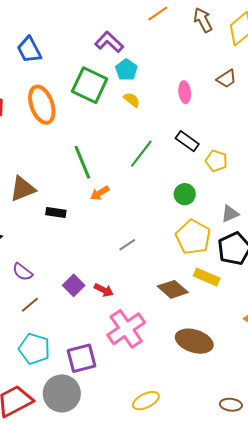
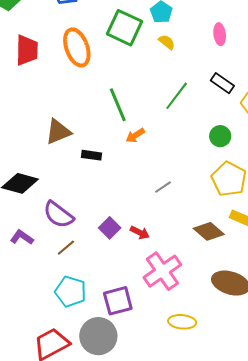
purple semicircle: (23, 272) -> (58, 215), size x1.5
yellow ellipse: (146, 401) -> (182, 322), moved, turned 32

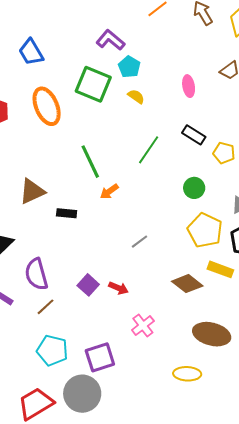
purple semicircle: (58, 215) -> (36, 274), turned 40
pink cross: (162, 271) -> (143, 326), size x0.6
yellow ellipse: (182, 322) -> (187, 374), moved

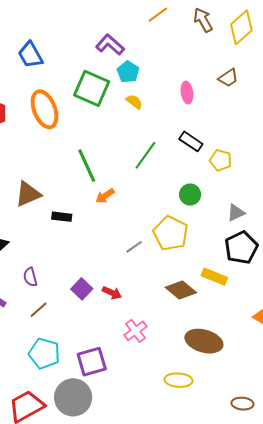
yellow pentagon: (205, 230) -> (171, 233), moved
purple semicircle: (36, 274) -> (30, 277), size x0.6

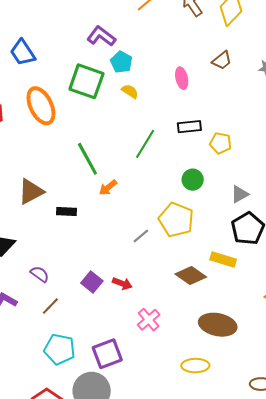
black rectangle: (191, 141) -> (189, 127), turned -35
purple semicircle: (30, 277) -> (40, 274), turned 144

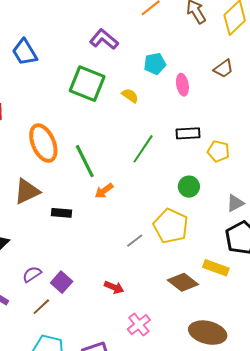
cyan pentagon: (121, 62) -> (155, 64), moved, turned 30
orange ellipse: (41, 106) -> (43, 143), moved
purple semicircle: (40, 274) -> (32, 274), turned -72
purple square: (92, 282) -> (62, 282), moved

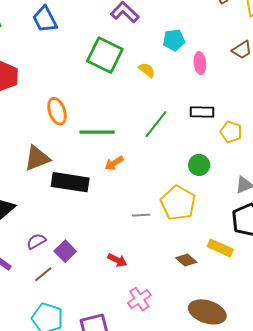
orange ellipse: (43, 143) -> (57, 111), size x0.7
green line: (85, 161) -> (97, 132), turned -68
black rectangle: (62, 213) -> (70, 182), size x1.8
gray line: (135, 241) -> (141, 215), turned 30
brown diamond: (183, 282) -> (186, 260), size x0.7

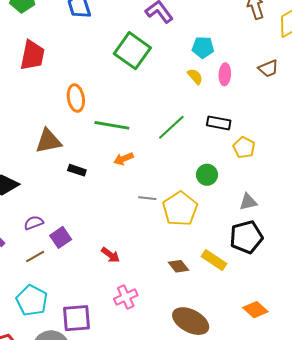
yellow semicircle: (147, 70) -> (195, 76), moved
black rectangle: (70, 182) -> (77, 170), size x0.5
gray line: (141, 215) -> (147, 198), moved

